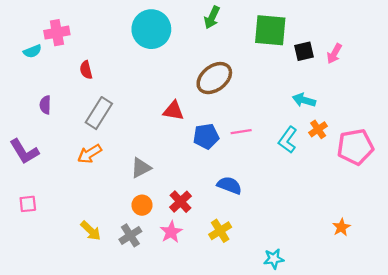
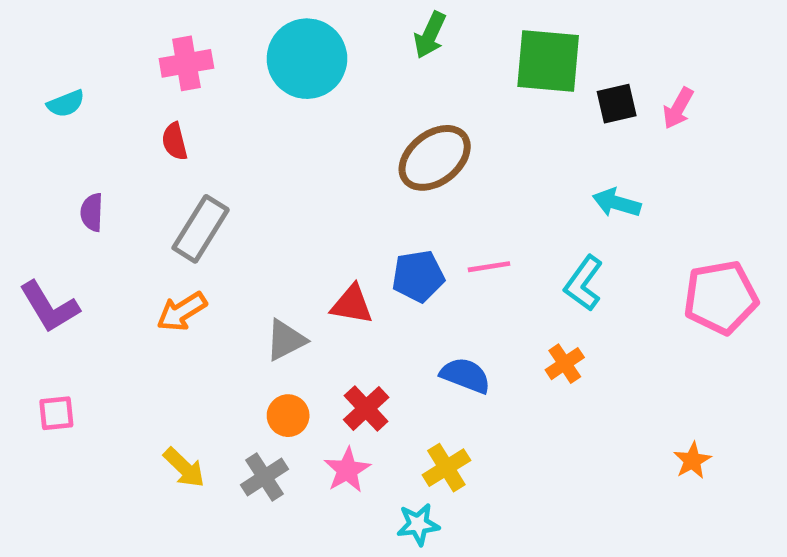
pink cross: (57, 33) -> (186, 63), moved
red triangle: (173, 111) -> (352, 305), moved
orange cross: (318, 129) -> (565, 364), moved
cyan star: (274, 259) -> (418, 524), moved

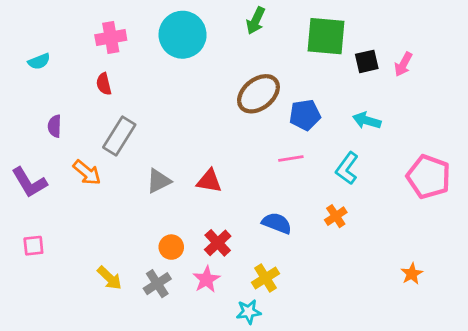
blue pentagon: (418, 276) -> (305, 115), moved
pink pentagon: (721, 297) -> (429, 177), turned 30
orange arrow: (182, 312) -> (87, 173), moved, turned -108
gray triangle: (286, 340) -> (159, 181), moved

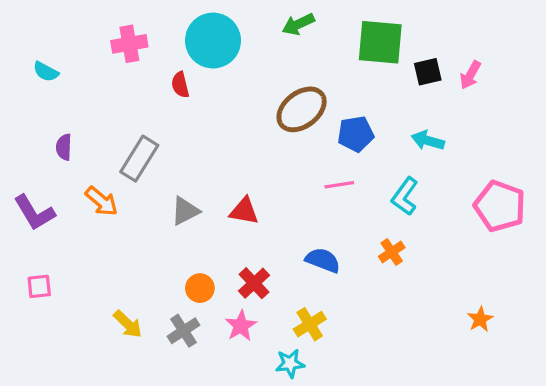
green arrow: (256, 21) -> (298, 24), turned 40
cyan semicircle: (39, 61) -> (46, 72), turned 50
red semicircle: (104, 84) -> (180, 85), moved

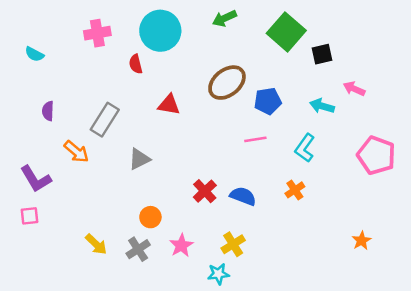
green square: (380, 42) -> (286, 32), turned 36
pink arrow: (470, 75) -> (354, 89), moved, turned 85
red triangle: (244, 211) -> (169, 105), moved
purple L-shape: (34, 213) -> (36, 179), moved
red cross: (254, 283) -> (205, 191), moved

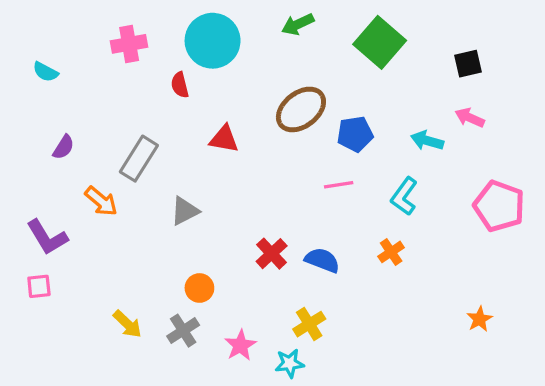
black square: (322, 54) -> (468, 64), moved
purple semicircle: (48, 111) -> (64, 147), turned -150
pink star: (181, 245) -> (240, 345), moved

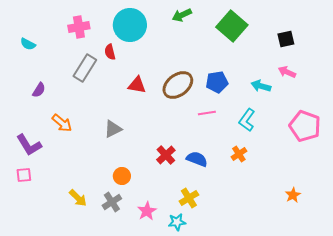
brown ellipse: (301, 109) -> (178, 85), moved
gray rectangle: (139, 159) -> (85, 68), moved

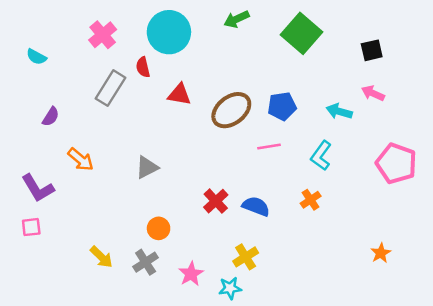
pink cross: (79, 27) -> (103, 35), turned -30
red triangle: (137, 85) -> (179, 95), moved

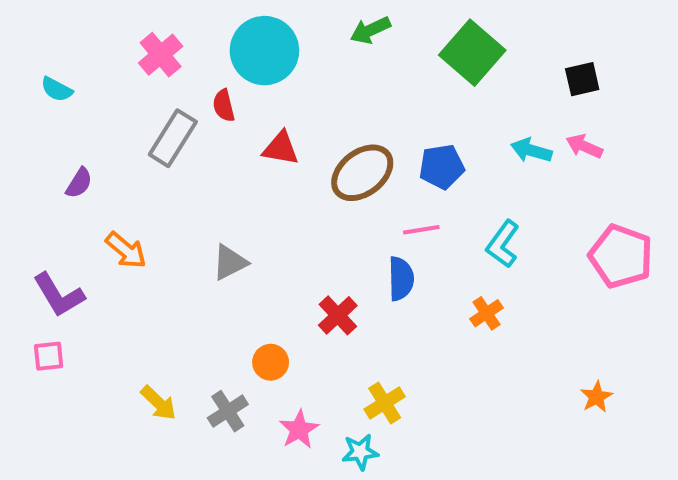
cyan arrow: (339, 111) -> (531, 150), moved
blue semicircle: (256, 206) -> (401, 279), moved, turned 68
orange circle: (159, 228) -> (271, 362), moved

